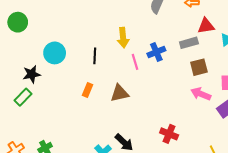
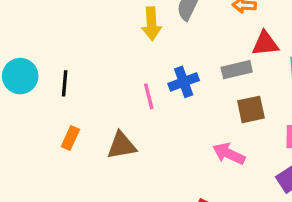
yellow arrow: (123, 38) -> (151, 24), moved
black line: (95, 56) -> (65, 83), moved
pink arrow: (201, 94) -> (229, 154), moved

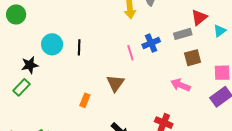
red triangle: (265, 44) -> (199, 17), turned -30
orange rectangle: (70, 138) -> (85, 100), moved
brown triangle: (121, 145) -> (115, 83), turned -42

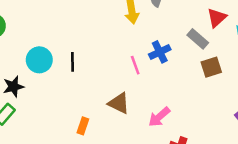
gray rectangle: (183, 34) -> (198, 39), turned 60
brown triangle: (115, 83) -> (119, 103), turned -36
pink arrow: (180, 85) -> (159, 117), moved, turned -60

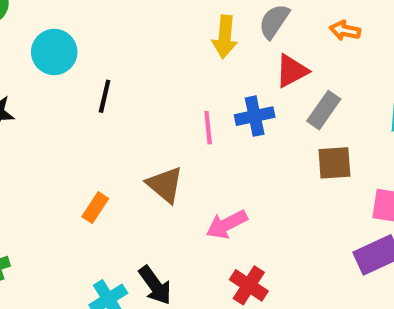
red triangle: (217, 18) -> (292, 71), moved
gray rectangle: (198, 39) -> (324, 110), turned 70
cyan circle: (39, 60) -> (54, 52), moved

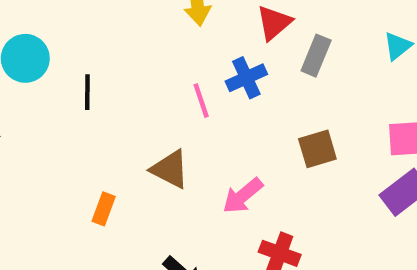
brown square: (334, 163) -> (317, 149), moved

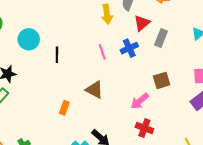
pink line: (201, 101) -> (102, 52), moved
pink arrow: (243, 196) -> (140, 101), moved

